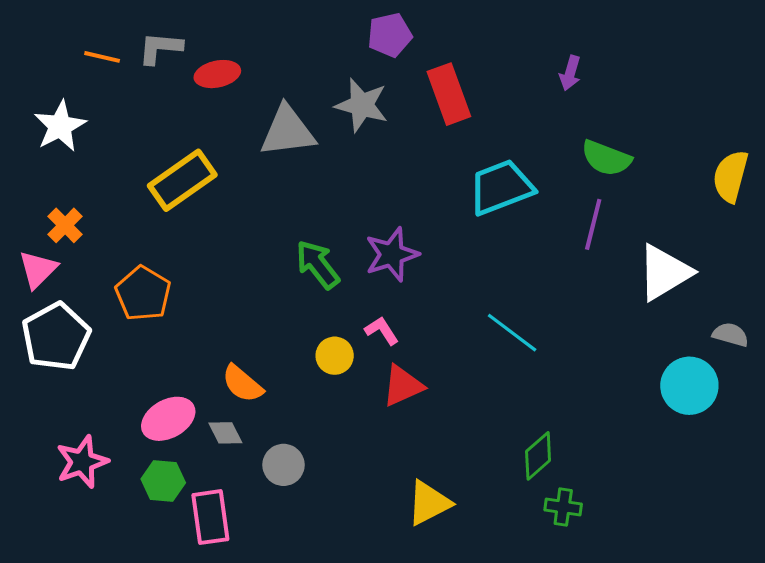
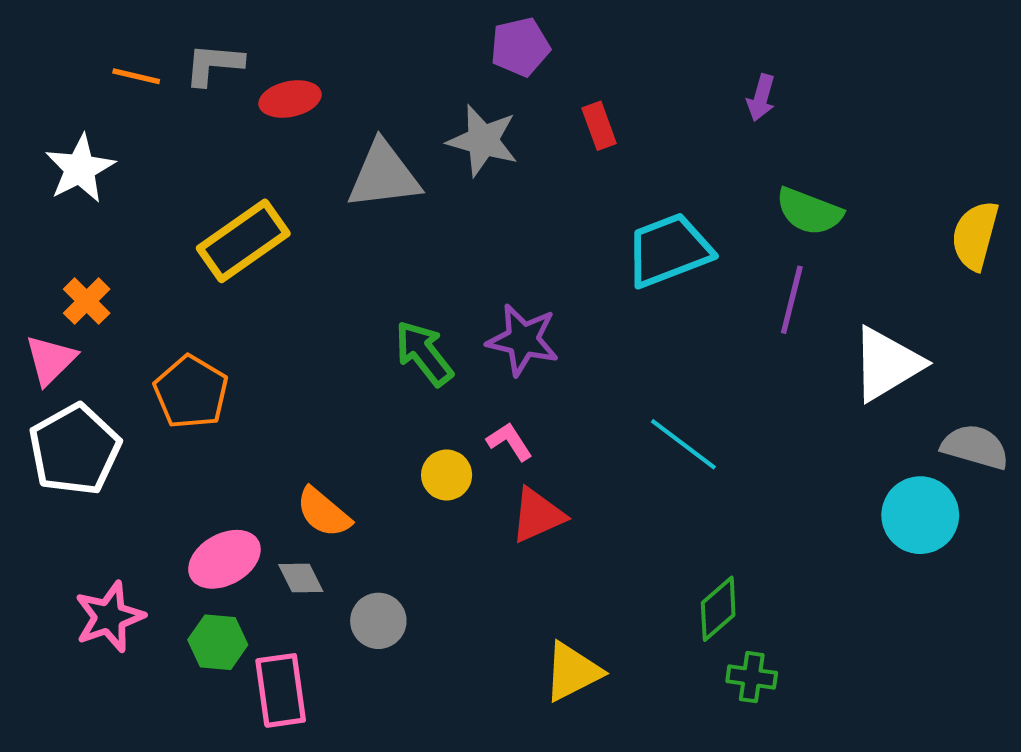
red rectangle: (449, 94) -> (599, 126), size x0.6
purple star: (392, 254) -> (523, 340), turned 30
gray semicircle: (731, 335) -> (975, 447), size x1.4

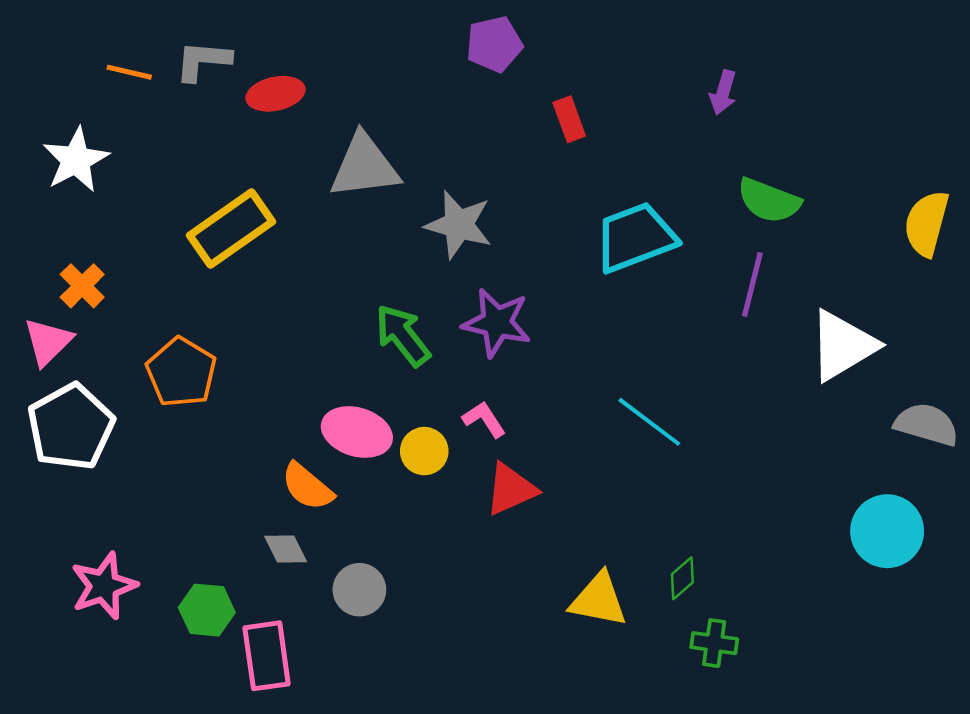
gray star: (483, 140) -> (459, 225), moved
cyan circle: (920, 515) -> (887, 531), moved
pink ellipse: (224, 559) -> (357, 432), moved, turned 46
green diamond: (718, 609) -> (682, 578), size x0.7
yellow triangle: (572, 672) -> (598, 600), moved, turned 38

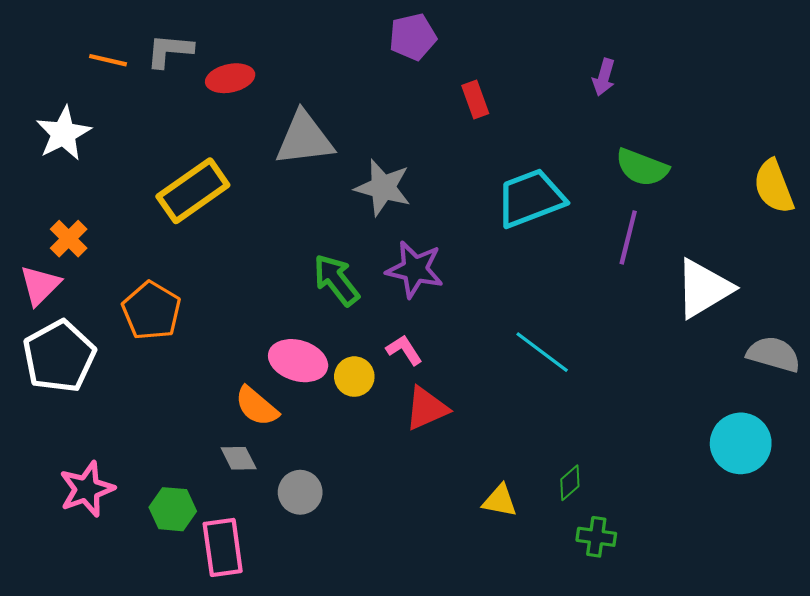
yellow semicircle: (927, 223) -> (774, 187), turned -36
yellow triangle: (598, 600) -> (500, 501), size x0.7

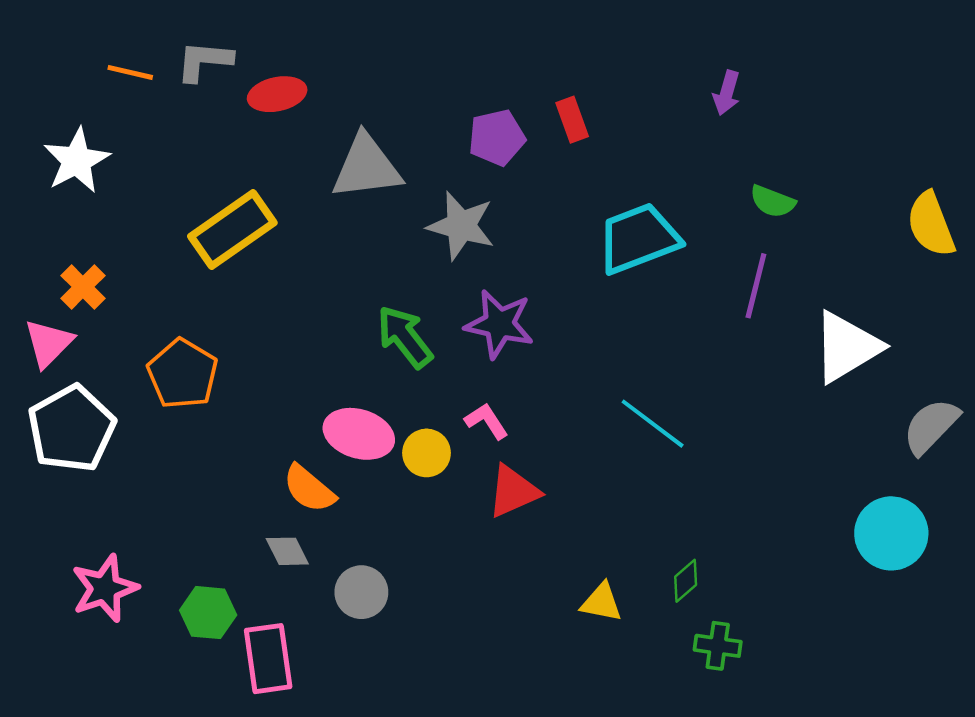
purple pentagon: (413, 37) -> (497, 138), moved
green semicircle: (642, 167) -> (773, 201), size x0.7
gray semicircle: (774, 354) -> (931, 426), turned -62

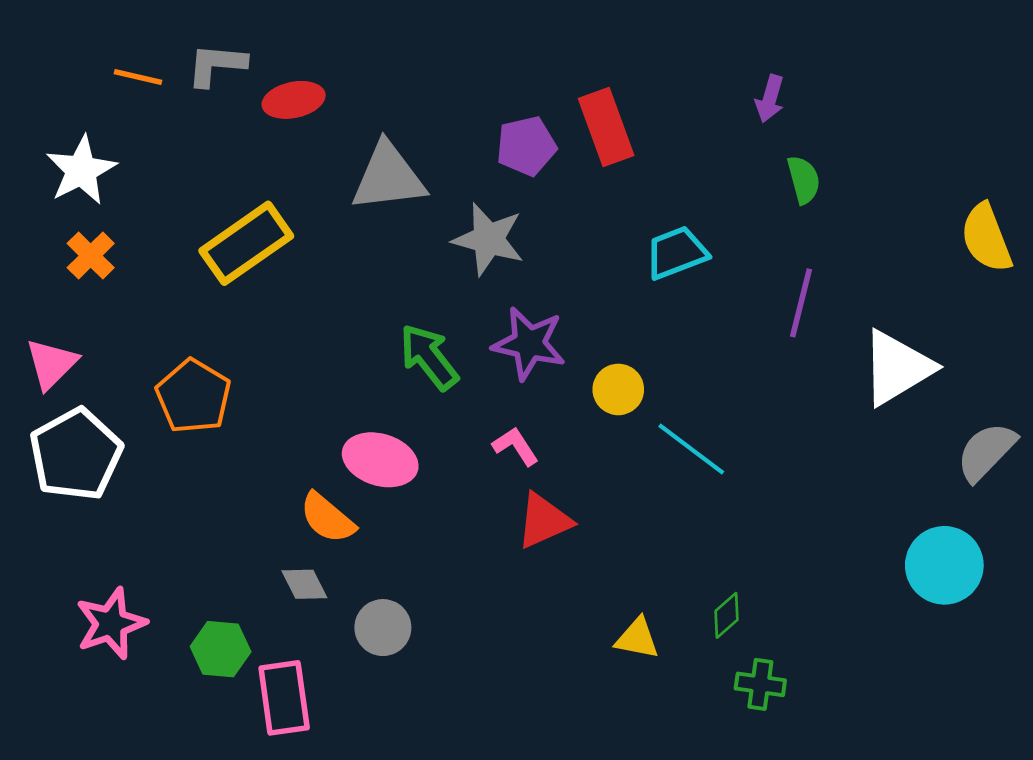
red rectangle: (572, 120) -> (606, 127), size x1.6
green semicircle: (773, 201) -> (804, 180), moved, turned -126
cyan trapezoid: (638, 238) -> (676, 253), size x0.7
orange cross: (83, 287) -> (91, 256), moved
yellow circle: (426, 453) -> (618, 389), moved

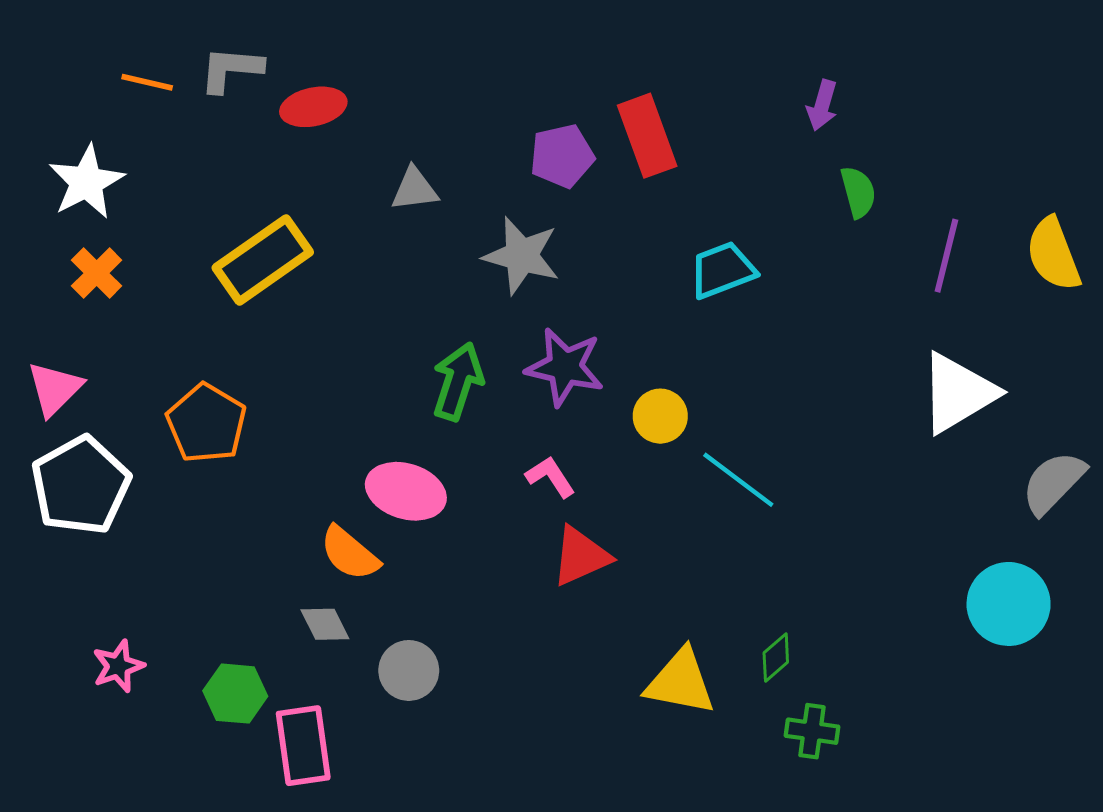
gray triangle: (388, 177) -> (415, 189), size x0.6
purple line: (801, 303) -> (946, 256), moved
green arrow: (429, 357) -> (458, 381), turned 56
pink star: (111, 623) -> (118, 666), size x0.7
yellow triangle: (637, 638) -> (680, 682), size x1.5

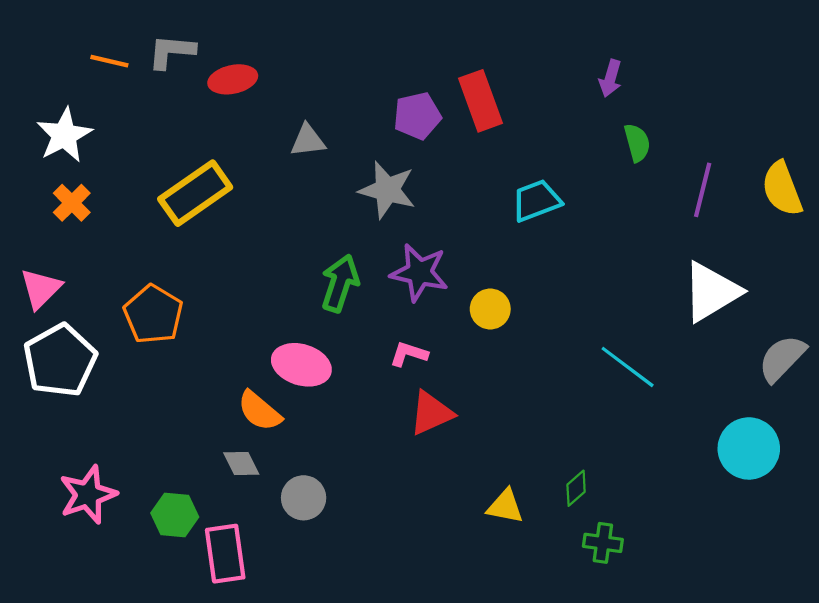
pink L-shape: (550, 477) -> (409, 354), turned -39
cyan line: (738, 480) -> (628, 367), moved
pink star: (118, 666) -> (88, 495), size x1.5
yellow triangle: (680, 682) -> (505, 506), size x0.7

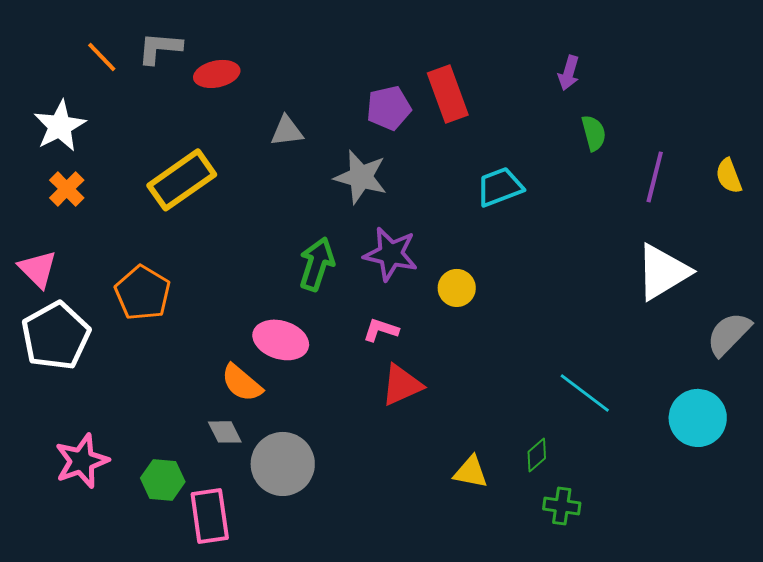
orange line: (109, 61) -> (102, 57), turned 33
yellow semicircle: (782, 189) -> (729, 176), size x0.7
pink triangle: (41, 289) -> (38, 269), turned -30
cyan line: (628, 367) -> (585, 393), moved
gray circle: (304, 498) -> (283, 464), size x1.5

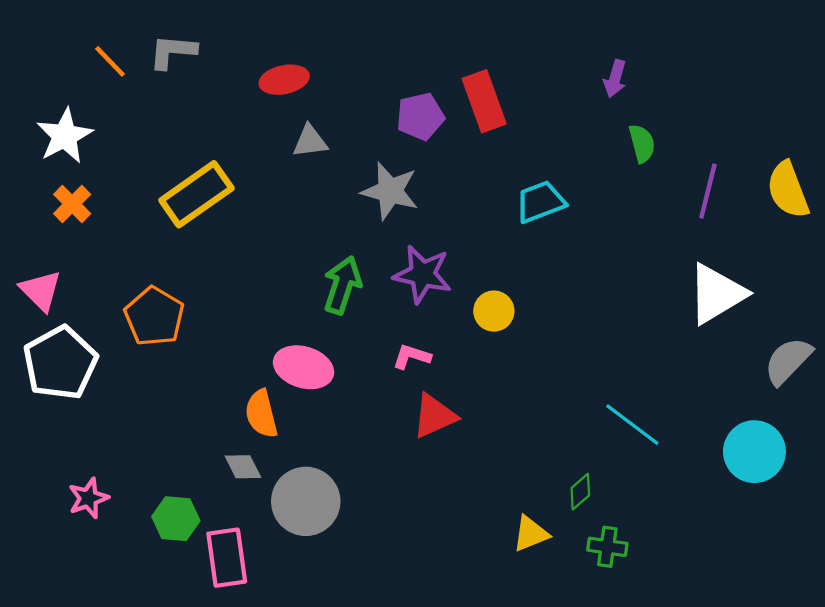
red ellipse: (217, 74) -> (284, 80), moved
yellow semicircle: (729, 176) -> (788, 190), size x1.5
orange semicircle: (242, 383) -> (261, 414), turned 36
pink star: (82, 461) -> (88, 498), size x0.7
yellow triangle: (471, 472) -> (531, 534), moved, turned -33

